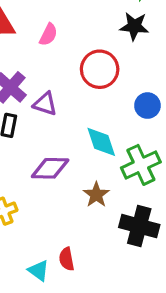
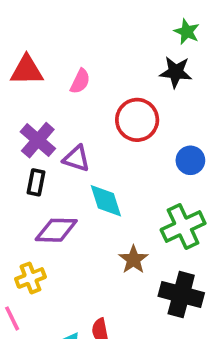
cyan diamond: (101, 142) -> (106, 201), moved
purple diamond: (50, 168) -> (56, 230), moved

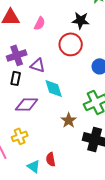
black star: (176, 72) -> (81, 20), moved
purple cross: (38, 140) -> (17, 55), turned 30
yellow cross: (30, 278) -> (20, 136), moved

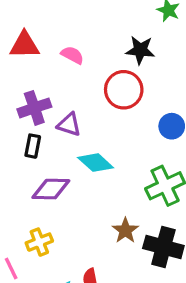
pink semicircle: (40, 23) -> (72, 55), turned -88
cyan diamond: (54, 88) -> (96, 163), turned -30
brown star: (69, 120) -> (125, 230), moved

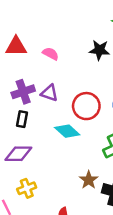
red circle: (124, 90) -> (86, 106), moved
purple triangle: (69, 125) -> (49, 93), moved
purple diamond: (51, 189) -> (18, 154), moved

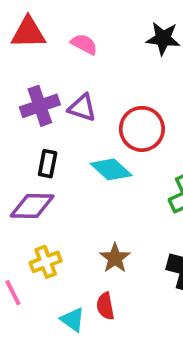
black rectangle: (22, 119) -> (48, 164), moved
brown star: (89, 180) -> (115, 258), moved

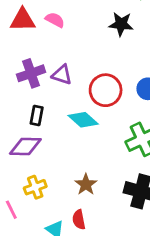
pink semicircle: (84, 44) -> (55, 20), moved

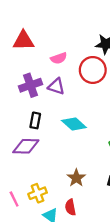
pink semicircle: (55, 20) -> (59, 58), moved, turned 133
red circle: (106, 90) -> (93, 70), moved
yellow cross: (35, 187) -> (38, 193), moved

